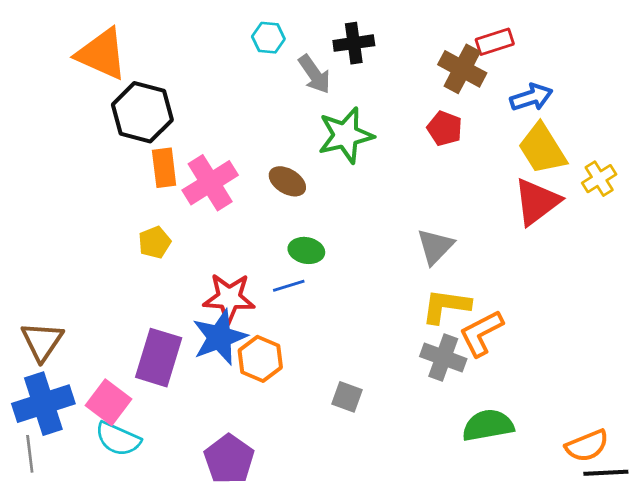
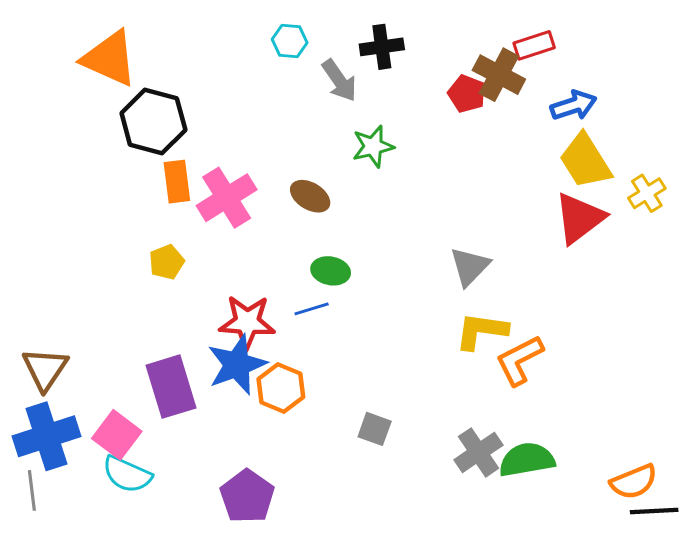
red pentagon: (445, 128) -> (467, 94), moved
green star: (346, 135) -> (373, 146), size x0.7
purple rectangle: (159, 358) -> (171, 387), turned -34
gray cross: (443, 358) -> (478, 452), moved, turned 36

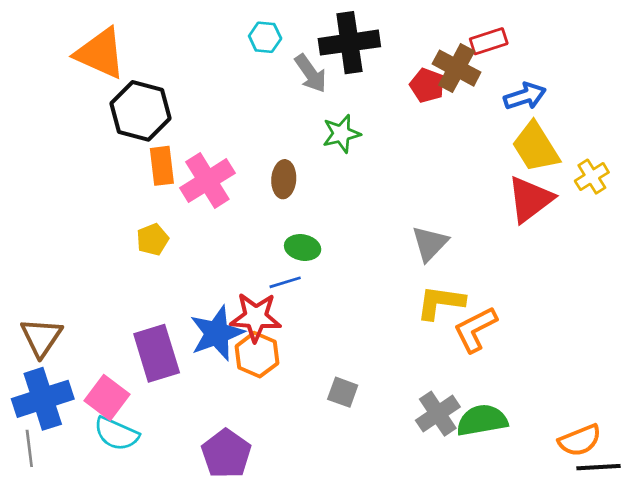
black cross: (382, 47) -> (349, 43), size x1.5
brown ellipse: (310, 196) -> (284, 179), turned 63
red star: (247, 322) -> (256, 317), moved

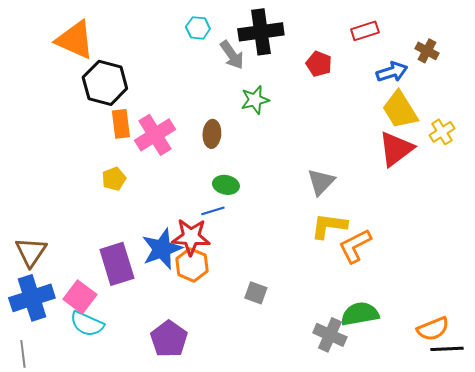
brown cross: (457, 68) -> (427, 51), moved, size x0.7
gray cross: (438, 414) -> (330, 335), moved, turned -32
gray line: (29, 448) -> (23, 354), moved

